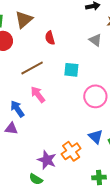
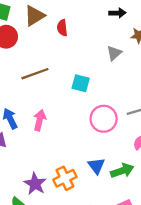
red semicircle: (50, 38) -> (62, 28), moved
gray triangle: (95, 40) -> (114, 53), turned 32
pink arrow: (38, 95) -> (40, 120), moved, turned 42

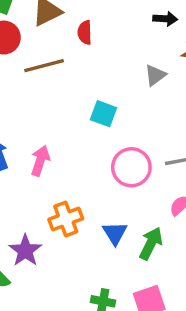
brown line: (35, 74) -> (44, 66), moved
green arrow: (122, 171) -> (151, 244), turned -50
orange cross: (65, 178) -> (66, 219), moved

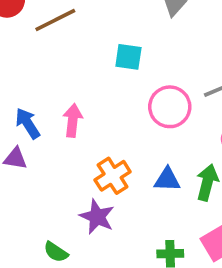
blue triangle: (115, 233) -> (167, 180), turned -44
purple star: (25, 251) -> (97, 217), moved

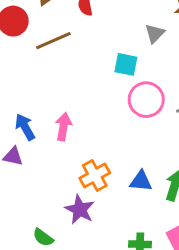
cyan square: (128, 57) -> (126, 64), moved
pink circle: (170, 107) -> (146, 100), moved

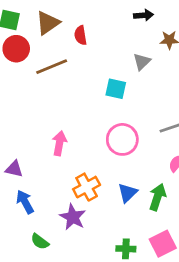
pink circle: (146, 100) -> (122, 139), moved
blue arrow: (25, 127) -> (25, 202), moved
blue triangle: (141, 181) -> (128, 193), turned -50

